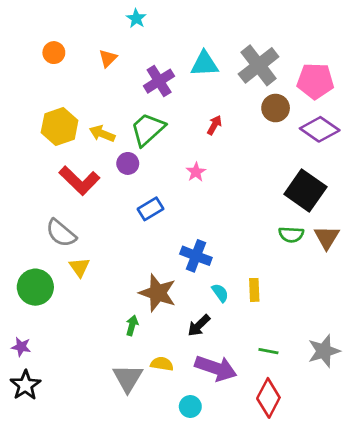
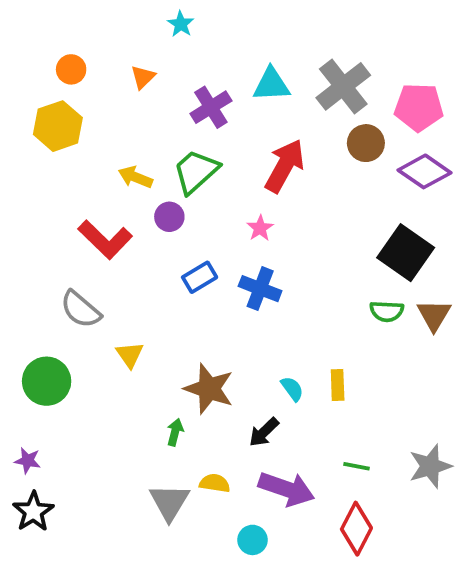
red arrow: (214, 125) -> (285, 166), size x2.0
yellow hexagon: (60, 126) -> (58, 126), moved
blue cross: (196, 256) -> (260, 289), moved
yellow triangle: (79, 267) -> (130, 355), moved

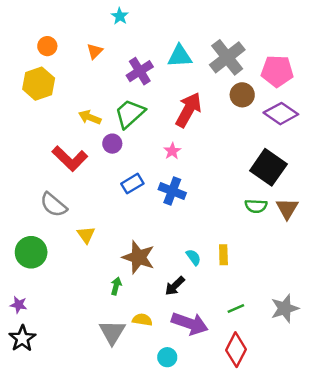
green line: (356, 466) -> (236, 308), turned -35

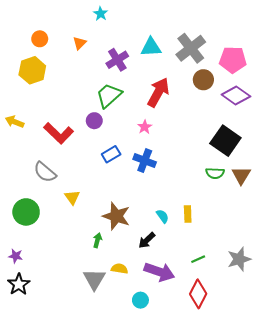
yellow arrow: (90, 117) -> (15, 122), moved

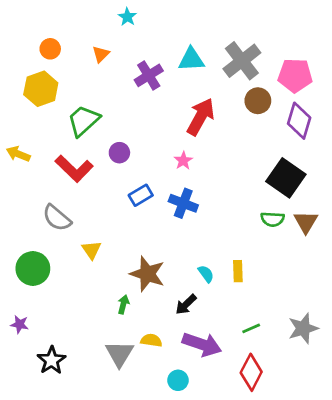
green trapezoid: (109, 95) -> (83, 121), moved
purple diamond: (236, 95) -> (299, 121), turned 72
black star: (19, 284) -> (52, 360), moved

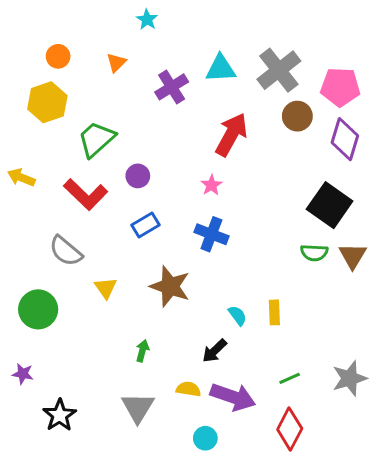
blue rectangle: (141, 195) -> (145, 225), moved
brown star: (147, 274) -> (170, 286), moved
yellow semicircle: (151, 340) -> (188, 389), moved

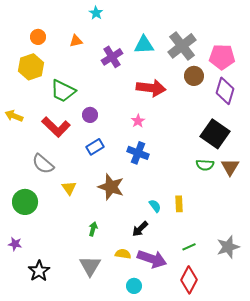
orange triangle: (116, 62) -> (76, 41), turned 32
red arrow: (231, 135) -> (151, 88), turned 68
green trapezoid: (96, 139) -> (63, 91), turned -112

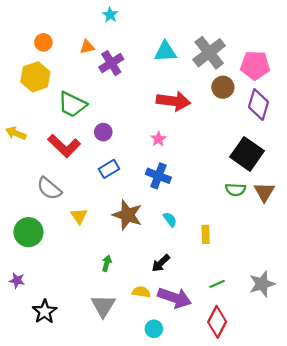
purple cross: (112, 57) -> (111, 63), moved
cyan semicircle: (155, 206) -> (170, 220), moved

